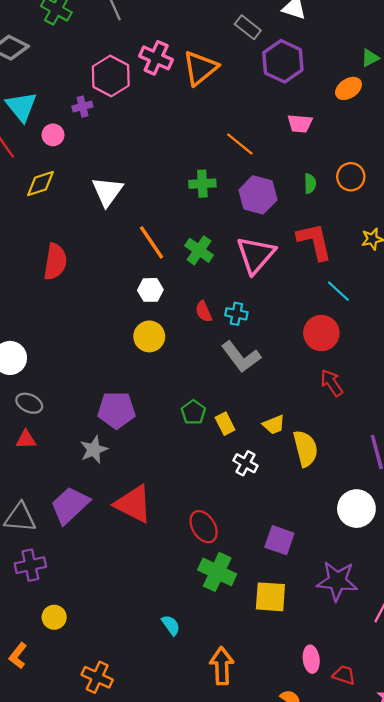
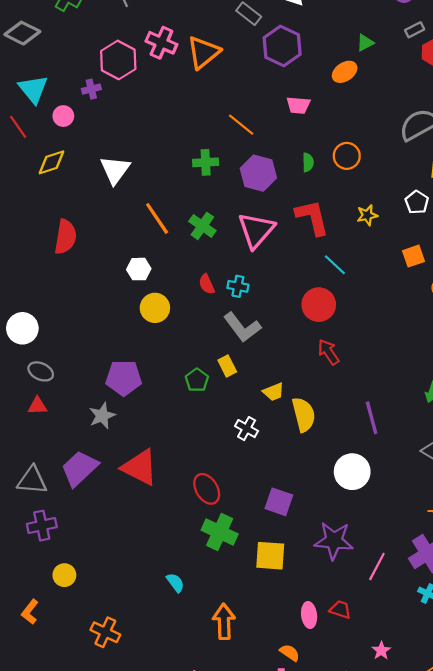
white hexagon: (150, 290) -> (139, 269), moved
yellow rectangle: (225, 424) -> (227, 366), moved
red trapezoid: (344, 675) -> (340, 610), moved

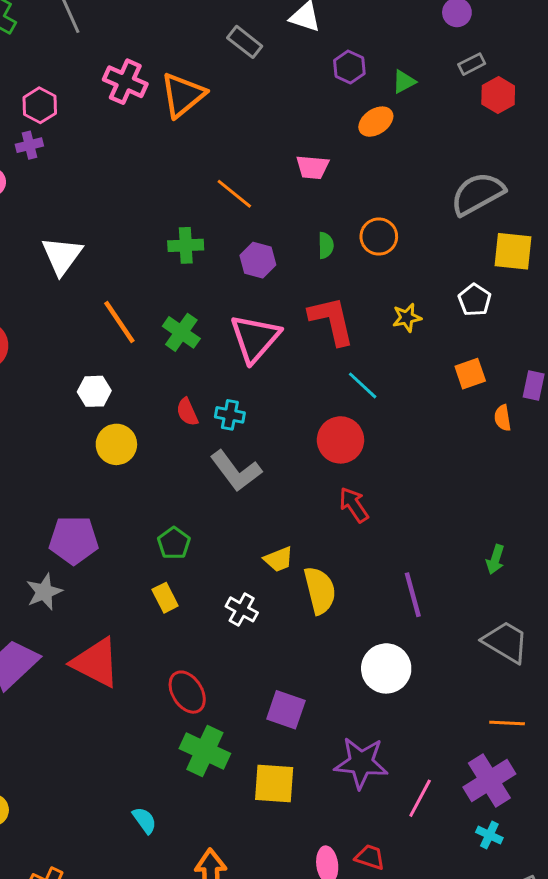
purple hexagon: (282, 46) -> (349, 67), moved, size x0.6
pink hexagon: (118, 60) -> (40, 105), moved, size x0.7
purple hexagon: (258, 173) -> (258, 260), size x0.7
yellow rectangle: (227, 366) -> (165, 598), moved

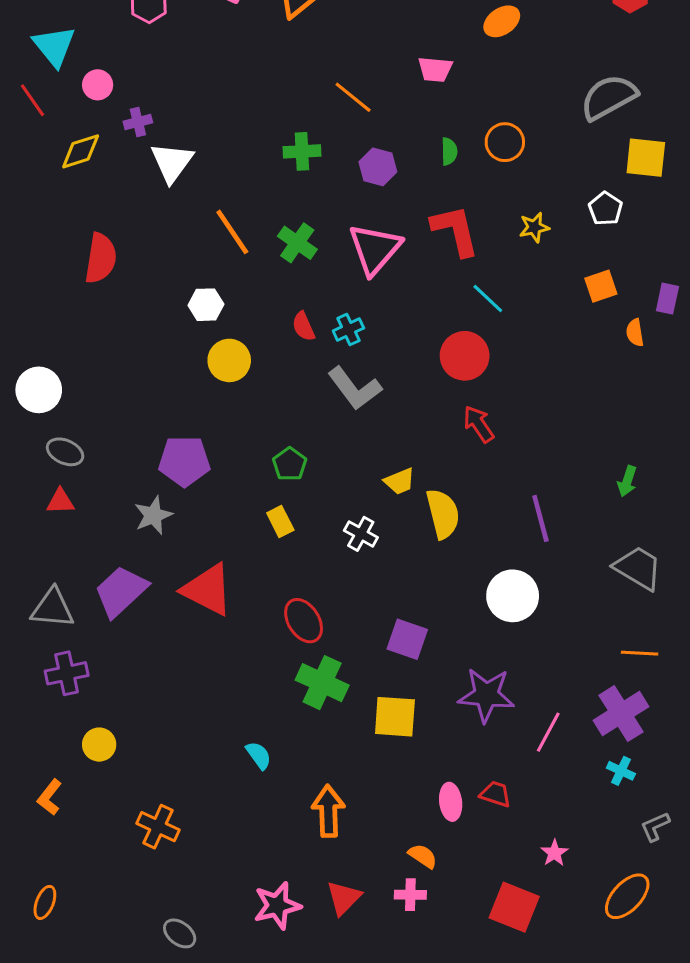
purple cross: (29, 145) -> (138, 122), moved
cyan cross: (230, 415) -> (348, 329), turned -36

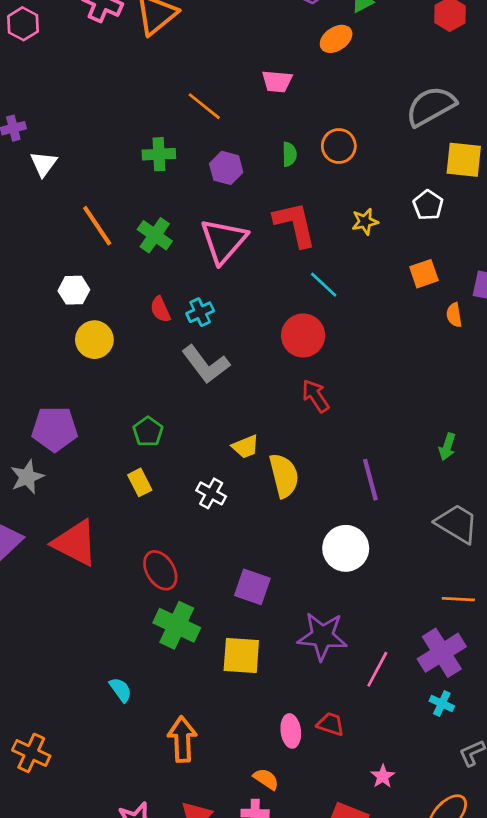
white triangle: (172, 162) -> (44, 164), size x0.7

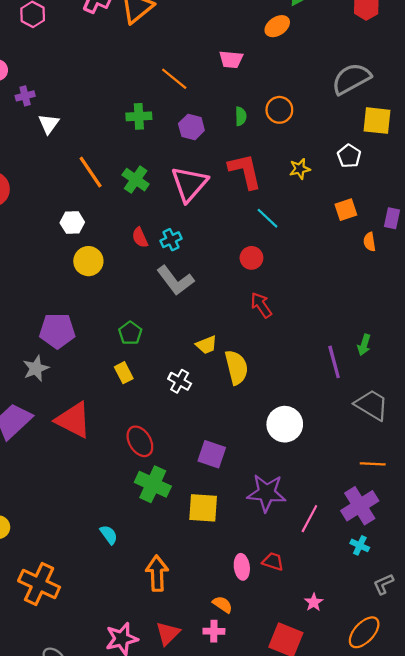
red circle: (303, 335) -> (251, 258), size x0.7
purple line: (370, 480) -> (334, 362), moved
orange cross: (31, 753) -> (39, 584), size x1.4

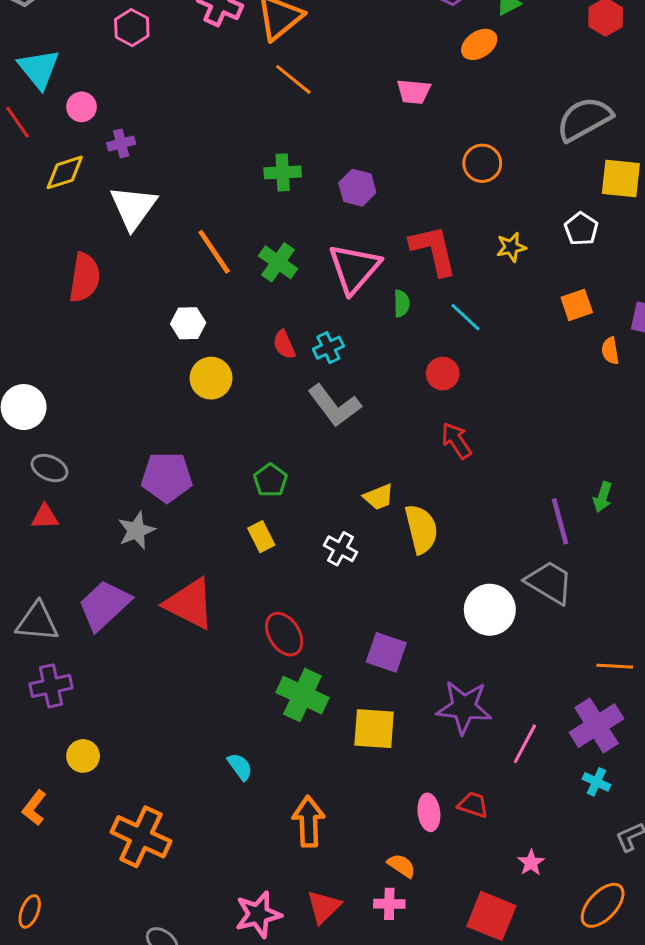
orange line: (174, 79) -> (293, 79), moved
green semicircle: (241, 116) -> (401, 303), moved
white triangle: (49, 124) -> (133, 207), moved, size x1.6
gray trapezoid: (372, 405) -> (549, 582), moved

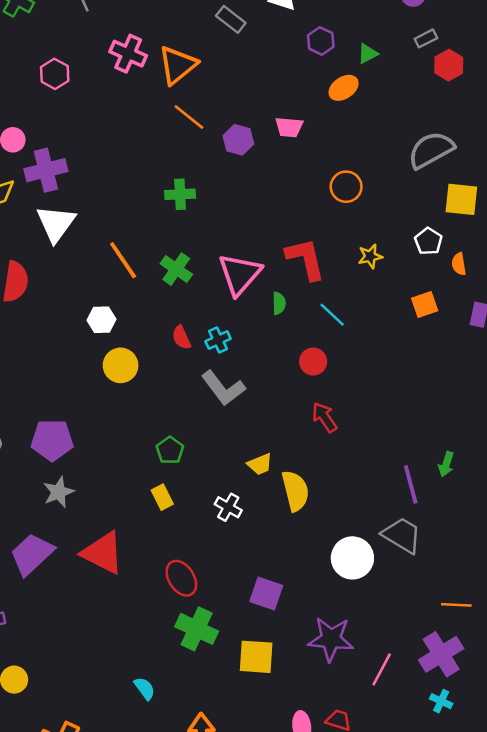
purple cross: (121, 143) -> (46, 170), size x1.8
purple hexagon: (357, 188) -> (238, 140), moved
orange semicircle: (610, 351) -> (459, 264), moved
purple pentagon: (167, 477) -> (52, 440), moved

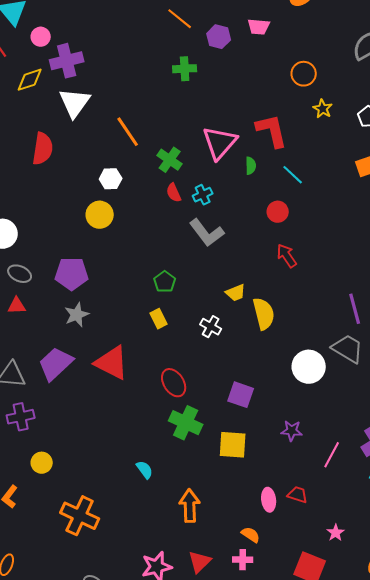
green cross: (180, 194) -> (185, 69), moved
yellow star: (370, 256) -> (323, 109), moved, turned -30
green cross: (176, 269) -> (170, 160), moved
yellow circle: (121, 365) -> (100, 215), moved
purple star: (331, 639) -> (292, 431), size x0.6

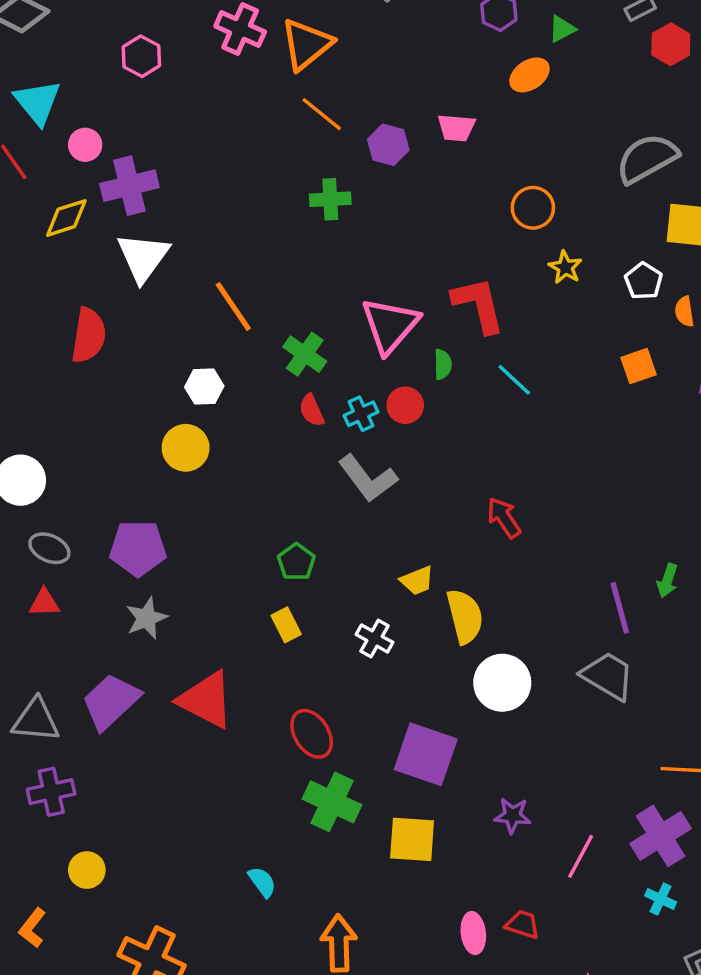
red circle: (278, 212) -> (405, 405), moved
white circle: (309, 367) -> (502, 683), moved
purple square: (241, 395) -> (426, 754), size x1.4

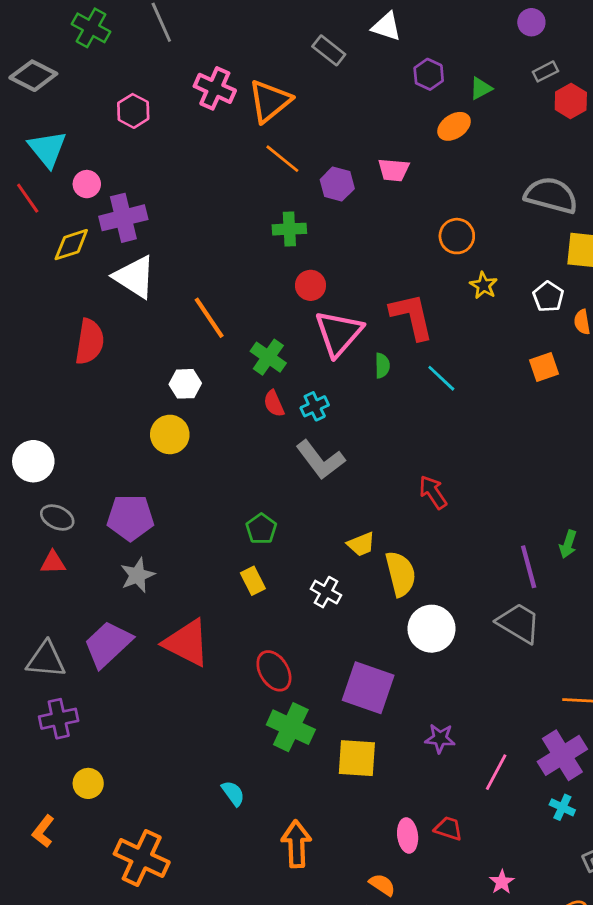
gray semicircle: (647, 158) -> (551, 195), turned 44
white triangle: (143, 257) -> (135, 277), turned -33
red circle: (405, 405) -> (310, 285), moved

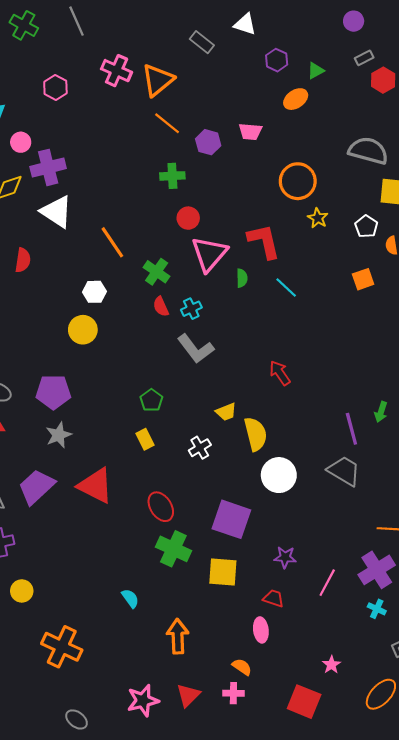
orange circle: (457, 236) -> (298, 181), size x1.4
red semicircle: (90, 342) -> (23, 260), size x0.7
white cross: (326, 592) -> (200, 448), turned 30
red trapezoid: (448, 828) -> (274, 598), moved

